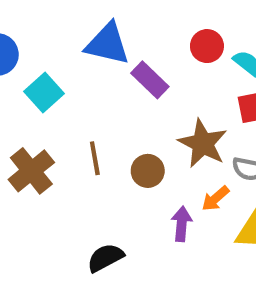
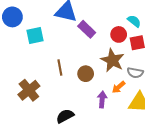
red circle: (207, 46) -> (119, 34), moved
cyan square: (44, 93) -> (35, 36), turned 30
brown cross: (31, 171) -> (29, 90), moved

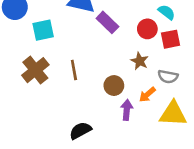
brown star: (112, 60) -> (140, 61), size x0.6
brown circle: (86, 74) -> (114, 86), moved
brown cross: (29, 90) -> (35, 70), moved

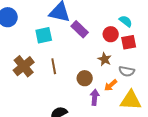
cyan square: (43, 30) -> (44, 35), moved

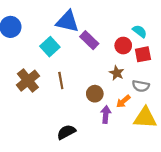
cyan square: (44, 35) -> (50, 47), turned -30

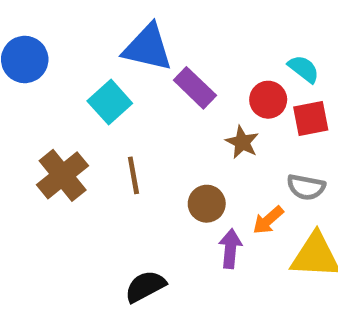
brown star: (117, 73) -> (242, 142), moved

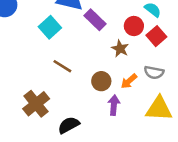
red square: (311, 119) -> (156, 36), turned -30
brown cross: (63, 175) -> (36, 104), moved
brown line: (133, 175) -> (62, 66), turned -48
orange arrow: (268, 220) -> (129, 81), moved

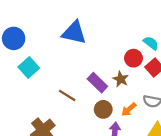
purple rectangle: (95, 20) -> (97, 83), moved
cyan square: (50, 27) -> (29, 67), moved

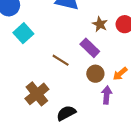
brown star: (121, 79) -> (100, 24), moved

